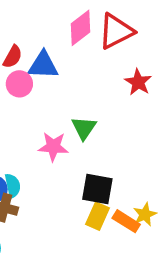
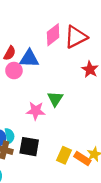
black square: (97, 189) -> (29, 147), moved

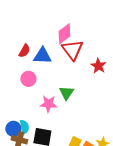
red triangle: (76, 37) -> (72, 50), moved, turned -40
pink circle: (14, 71) -> (28, 79), moved

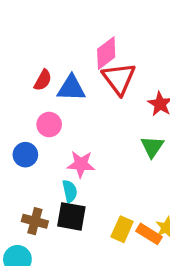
green triangle: (66, 93) -> (152, 147), moved
cyan semicircle: (24, 127) -> (70, 191), moved
blue circle: (13, 129) -> (25, 155), moved

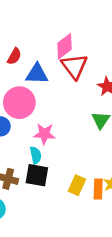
red semicircle: (43, 80) -> (14, 56), moved
pink circle: (49, 125) -> (19, 103), size x1.6
orange rectangle: (149, 234) -> (98, 189), turned 60

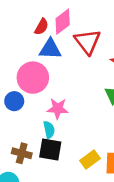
pink diamond: (64, 46) -> (63, 22), moved
red semicircle: (14, 56) -> (42, 27), moved
yellow rectangle: (77, 185) -> (90, 159), turned 30

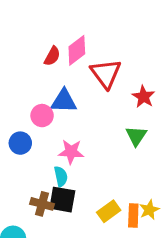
blue triangle: (50, 49) -> (64, 101), moved
pink circle: (33, 78) -> (42, 116), size x0.6
brown cross: (22, 153) -> (42, 204), moved

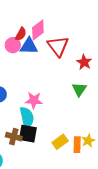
blue triangle: (64, 101) -> (29, 46), moved
pink circle: (42, 116) -> (13, 45), moved
cyan semicircle: (61, 176) -> (27, 118), size x1.5

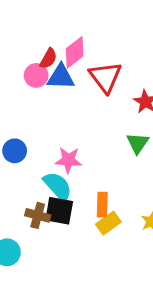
cyan semicircle: (27, 118) -> (58, 186), turned -30
orange rectangle: (77, 145) -> (102, 205), moved

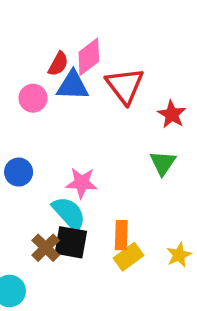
pink circle: (36, 75) -> (33, 98), moved
brown cross: (38, 215) -> (46, 248), turned 30

